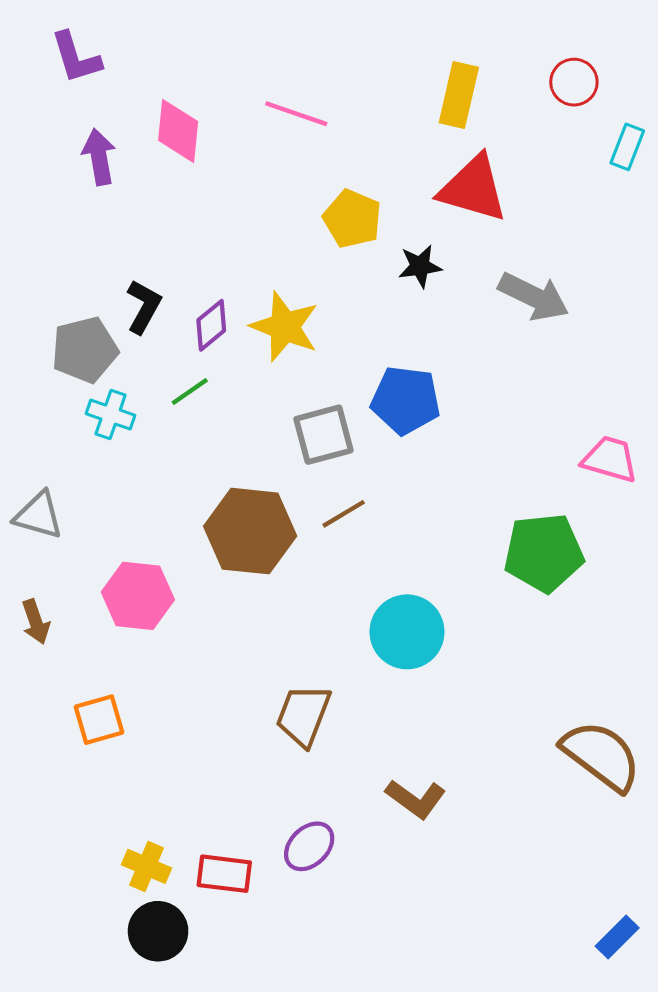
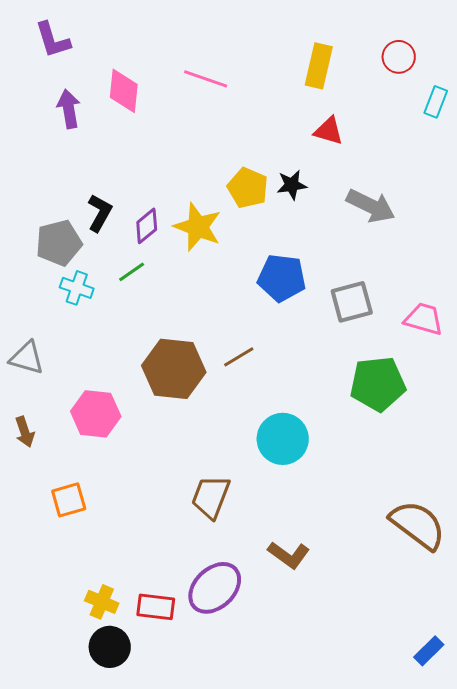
red triangle: (473, 189) -> (329, 131), size x0.6
yellow pentagon: (352, 219) -> (248, 188), moved
gray square: (324, 435) -> (352, 302), moved
purple ellipse: (309, 846) -> (215, 588), size x1.5

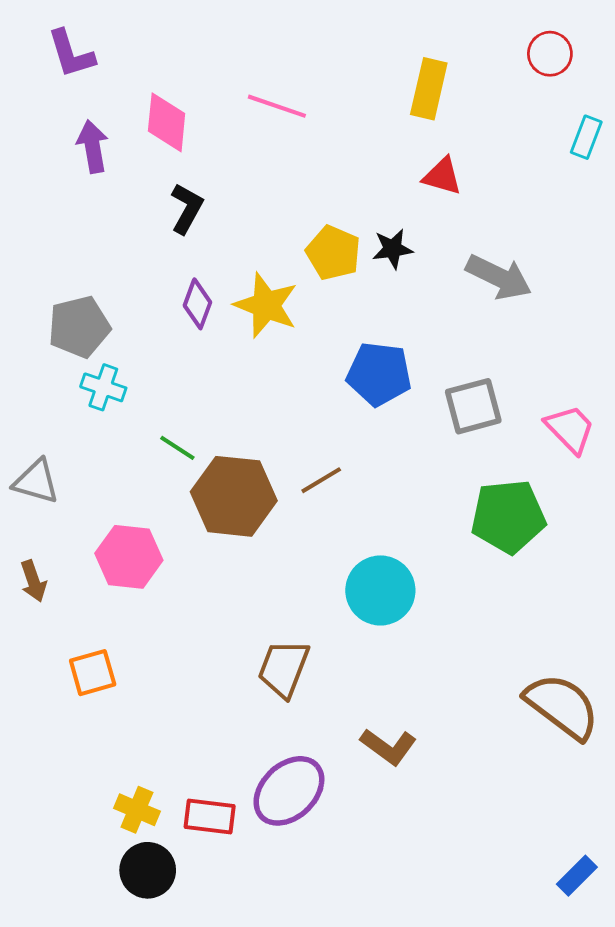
red circle: (399, 57) -> (550, 54), moved
black L-shape: (100, 213) -> (187, 208), moved
purple diamond: (147, 226) -> (197, 304), turned -30
green line: (132, 272) -> (177, 448), moved, turned 68
pink trapezoid: (424, 319) -> (570, 429), turned 30

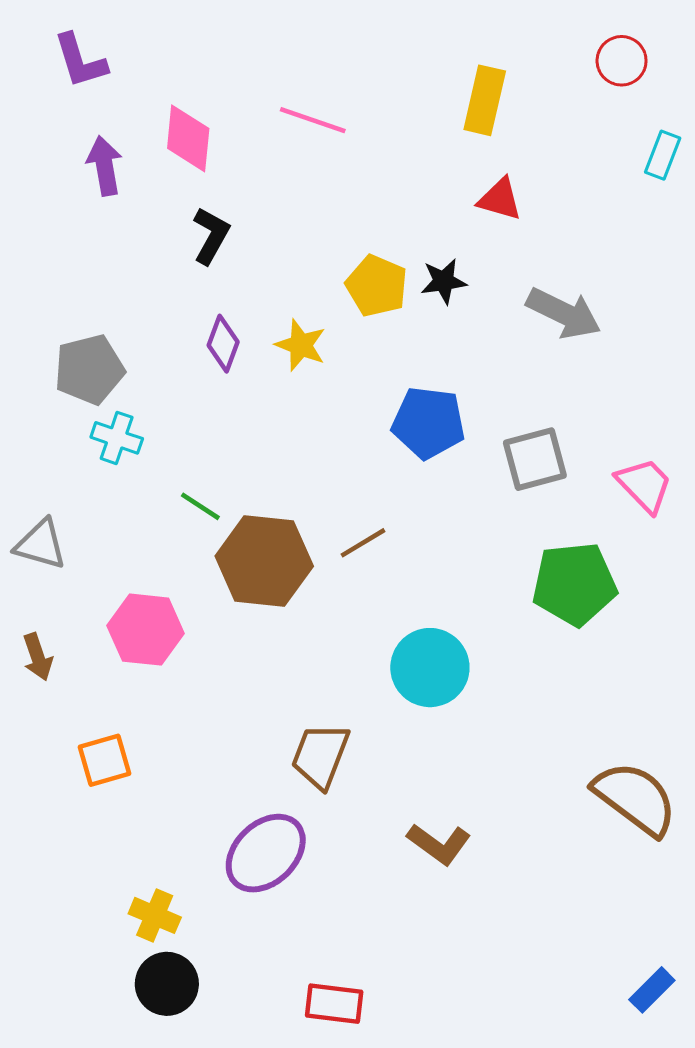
yellow star: (266, 305) -> (301, 345), size x0.7
purple ellipse: (289, 791) -> (266, 853), moved
red rectangle: (210, 816) -> (334, 1004), moved

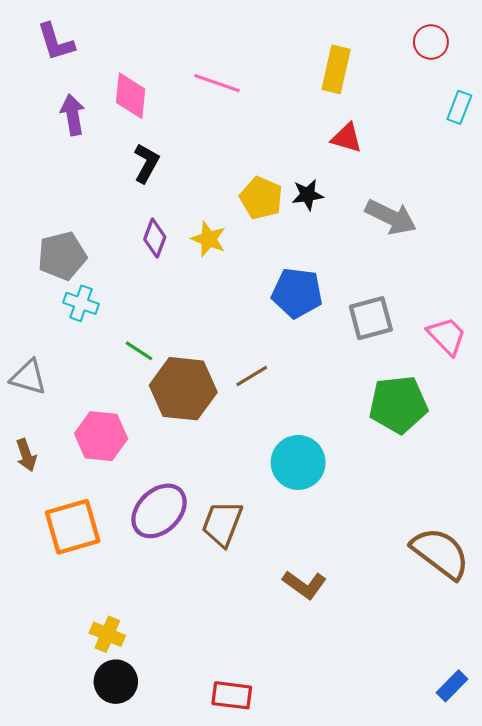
orange square: (105, 760) -> (73, 527), size x1.5
purple ellipse: (266, 853) -> (159, 511), moved

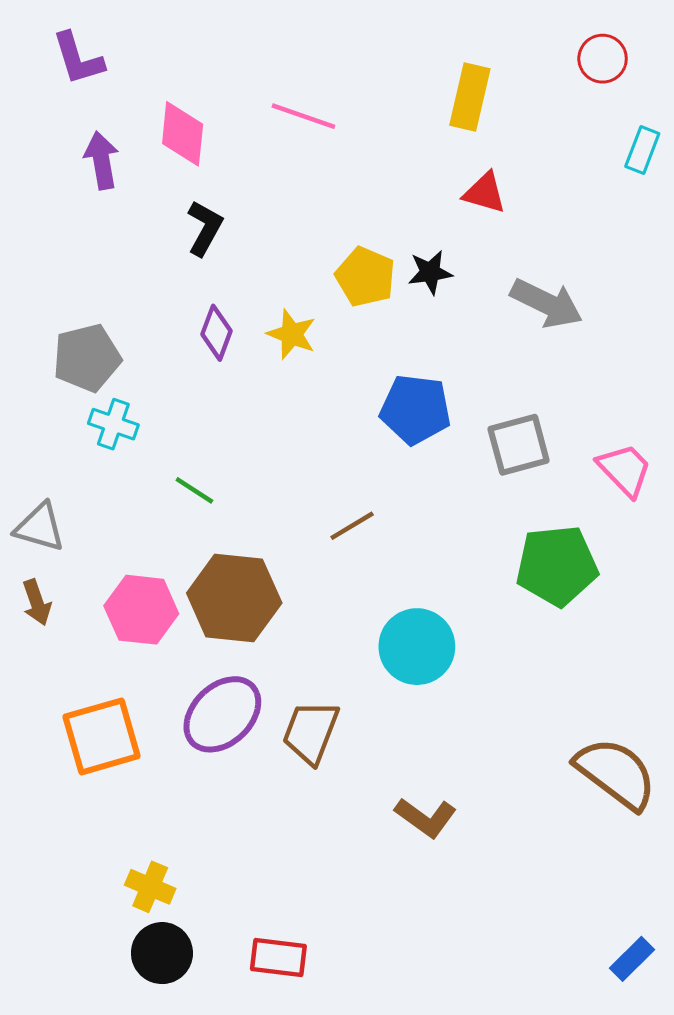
brown hexagon: (183, 389) -> (234, 598), moved
brown arrow: (26, 455) -> (37, 602), moved
red rectangle: (232, 695) -> (278, 957), moved

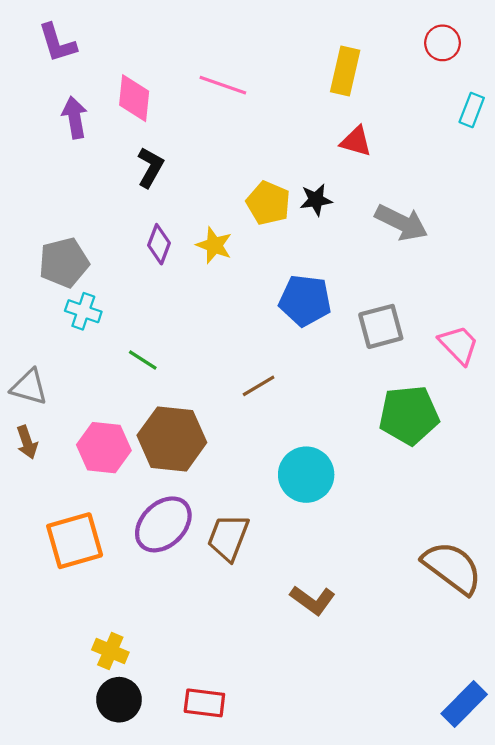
blue rectangle: (632, 959) -> (464, 704), size x1.4

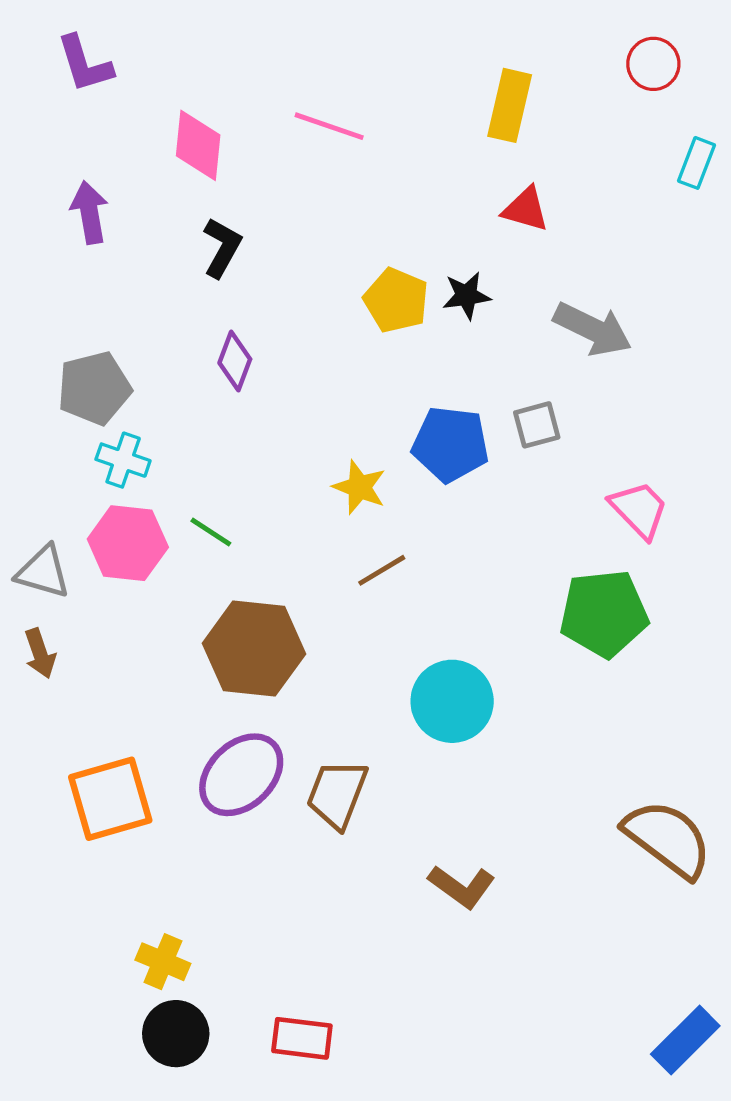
purple arrow: (75, 118) -> (89, 212), moved
yellow star: (214, 245) -> (359, 487), moved
gray square: (381, 326) -> (537, 425), moved, size x0.7
pink trapezoid: (459, 345) -> (639, 510), moved
pink hexagon: (104, 448) -> (128, 543), moved

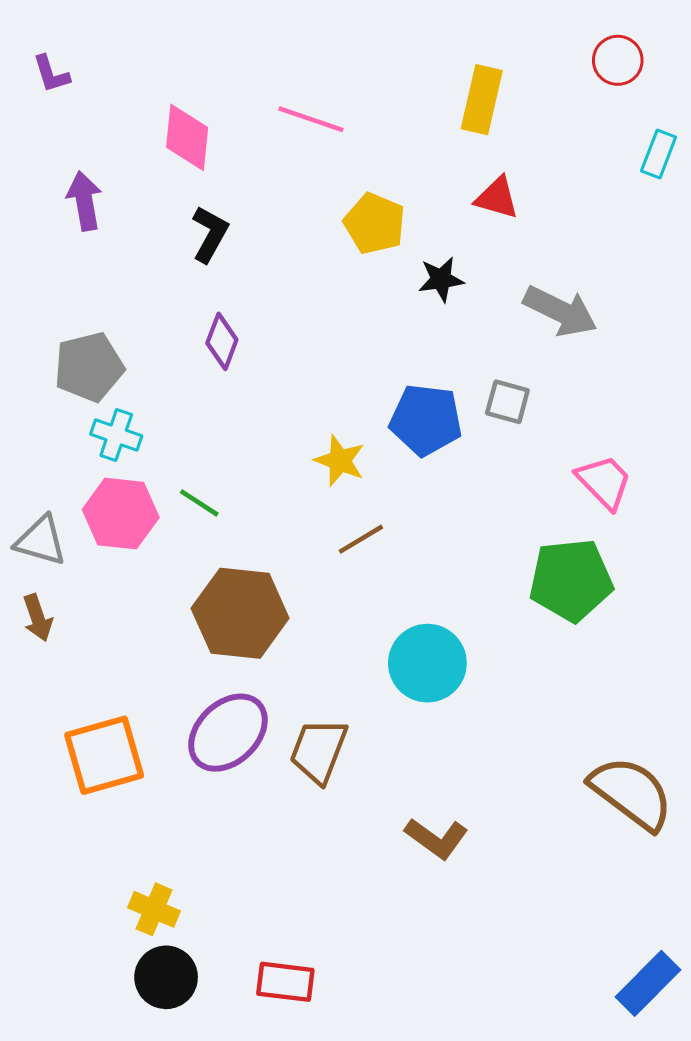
purple L-shape: (85, 64) -> (51, 74), moved, size x0.7
yellow pentagon: (396, 300) -> (375, 223), moved
gray square: (537, 425) -> (507, 402), turned 30

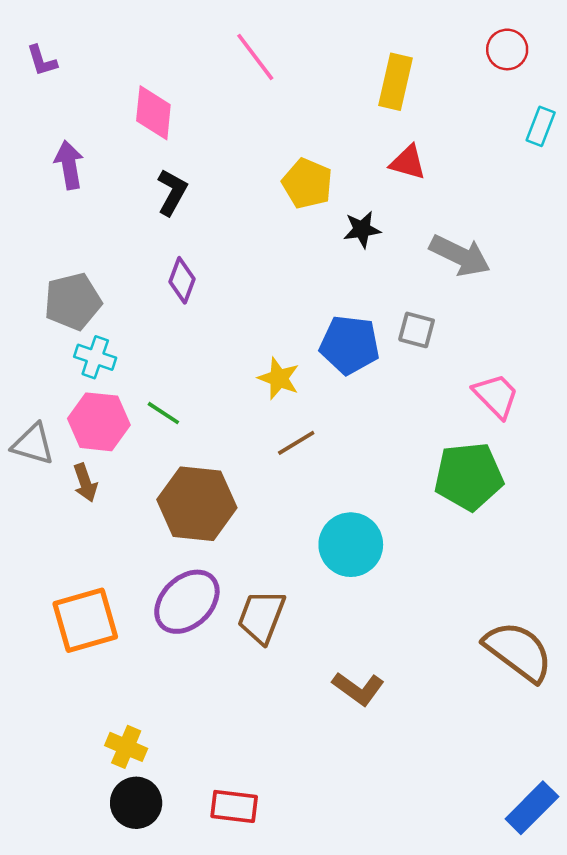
pink line: (311, 119) -> (255, 57), moved, turned 34
brown arrow: (38, 618) -> (85, 483), moved

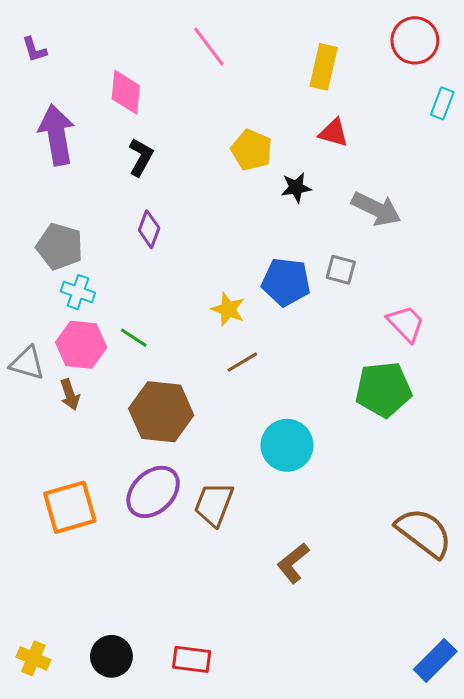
red circle: (507, 49) -> (415, 40), size x1.4
purple arrow: (69, 165) -> (57, 135), size x1.5
gray pentagon: (73, 301) -> (60, 246), turned 30
brown L-shape: (358, 689) -> (293, 563), turned 105
yellow cross: (126, 747) -> (33, 658), moved

